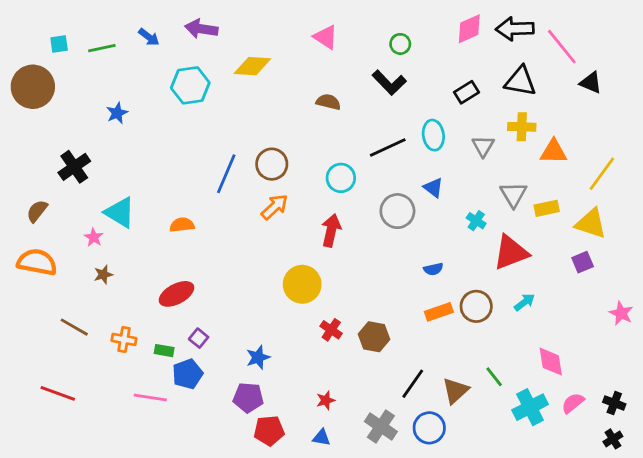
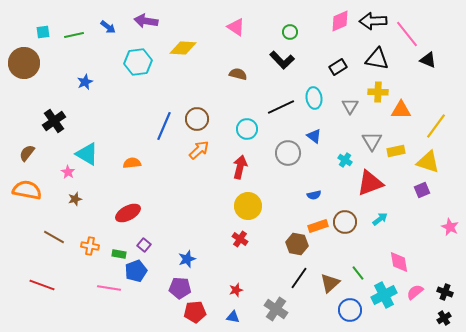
yellow circle: (302, 284) -> (248, 206), moved
brown hexagon: (374, 337) -> (297, 244), moved
blue circle: (429, 428) -> (350, 310), moved

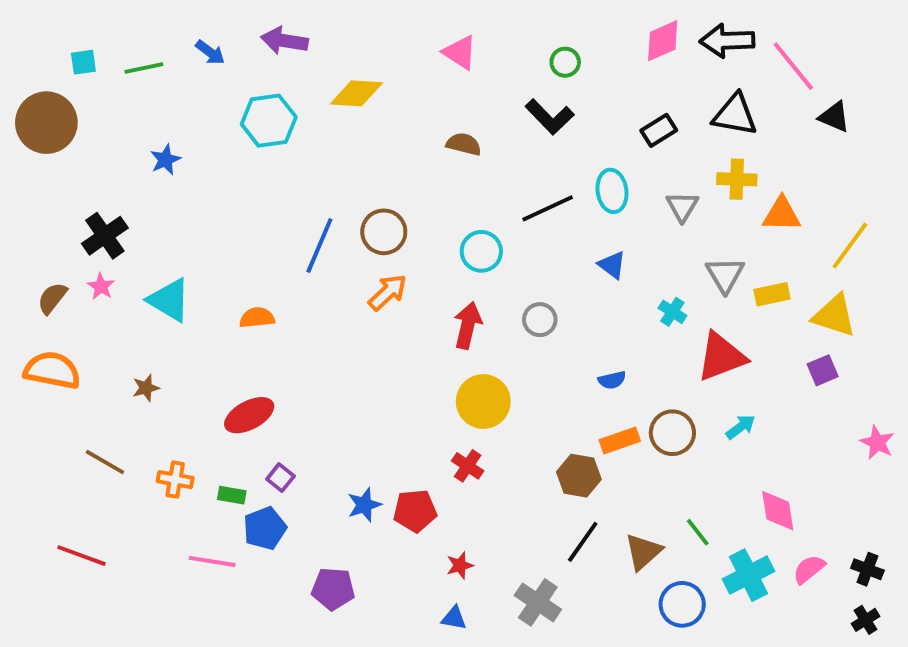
gray circle: (288, 153) -> (540, 320), moved, size x0.7
pink star: (68, 172) -> (101, 286), moved
purple pentagon: (180, 288) -> (333, 589), moved
red pentagon: (195, 312) -> (415, 511), moved

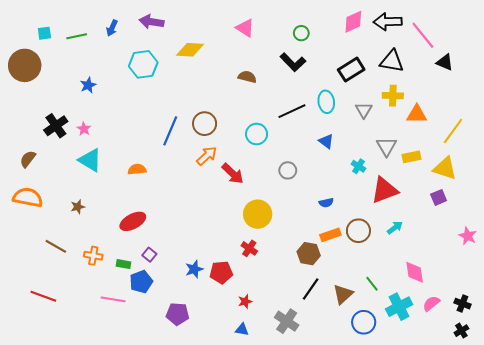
blue arrow: (210, 52) -> (112, 28), turned 77
black rectangle: (659, 130) -> (351, 70), size x1.4
pink star: (101, 286) -> (84, 129), moved
red arrow: (468, 325) -> (233, 174), moved, turned 120

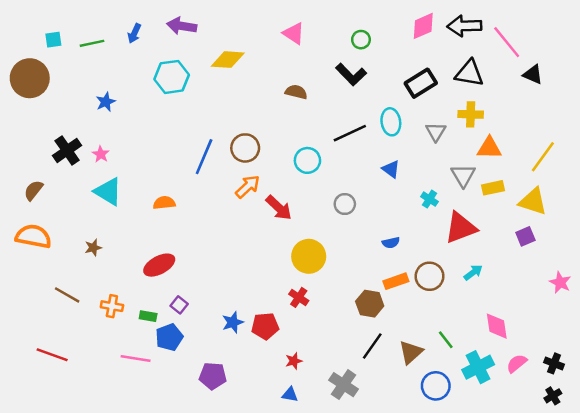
orange triangle: (417, 114) -> (489, 148), moved

